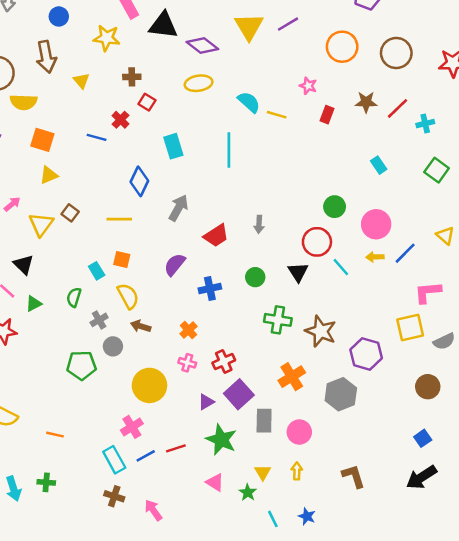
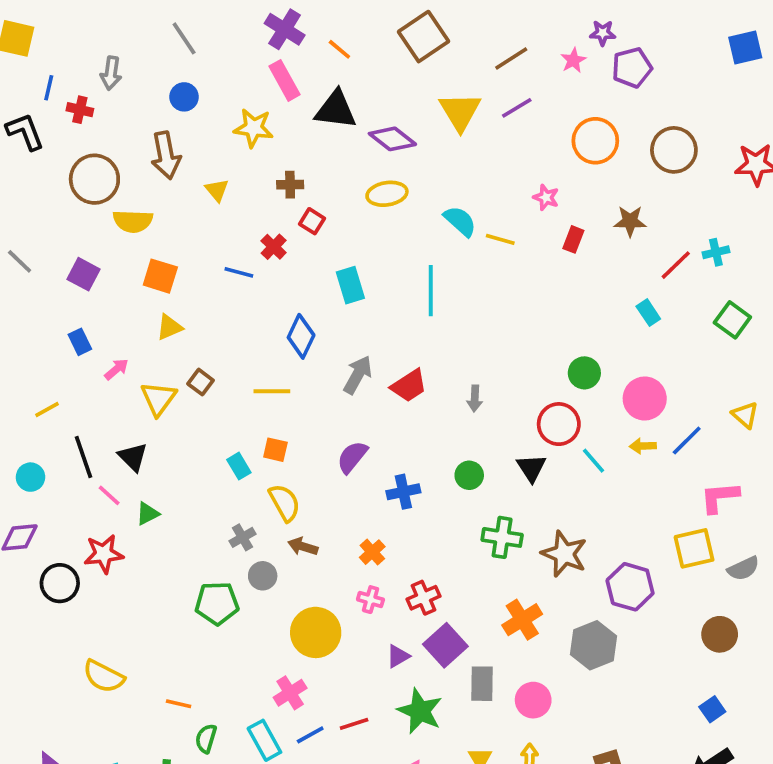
red line: (398, 108) -> (676, 265), moved
red trapezoid: (216, 236) -> (409, 386), moved
green semicircle: (74, 297) -> (206, 738), moved

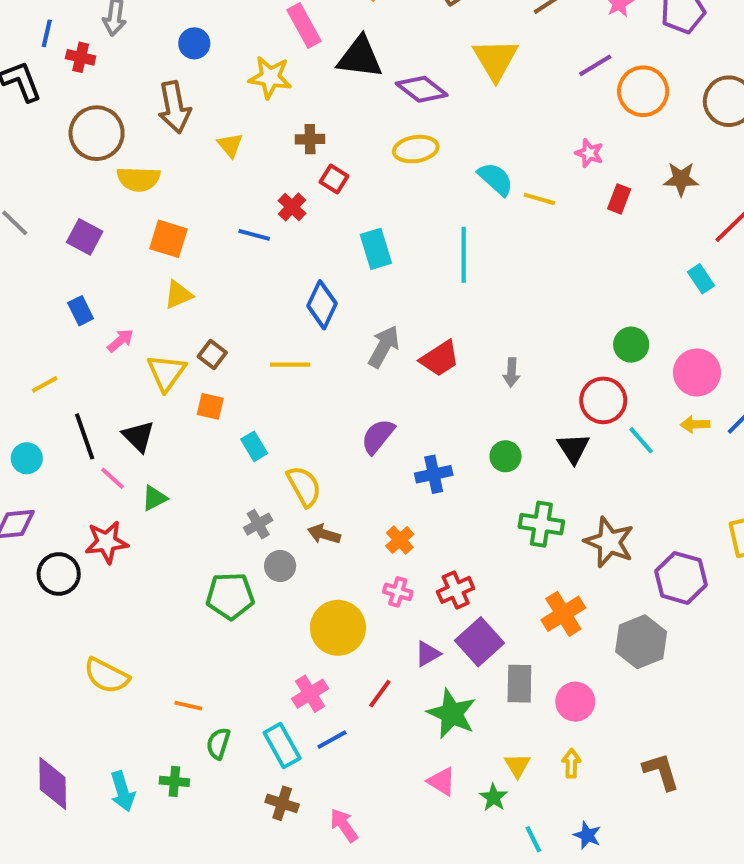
purple line: (517, 108) -> (595, 65), moved
orange square: (275, 450) -> (210, 406), moved
red line: (354, 724) -> (380, 694), moved, turned -36

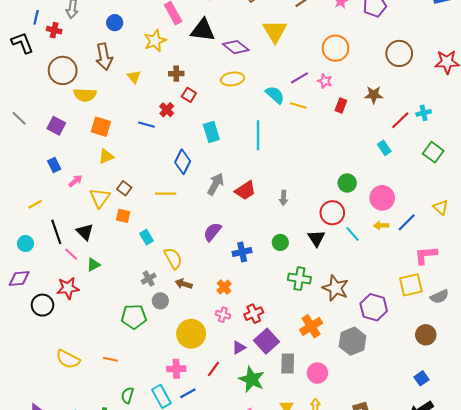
purple line: (595, 65) -> (299, 78), moved
yellow star: (270, 77) -> (155, 41), turned -30
orange circle: (643, 91) -> (336, 48), moved
pink cross: (310, 694) -> (176, 369), turned 30
orange line: (188, 706) -> (110, 359), moved

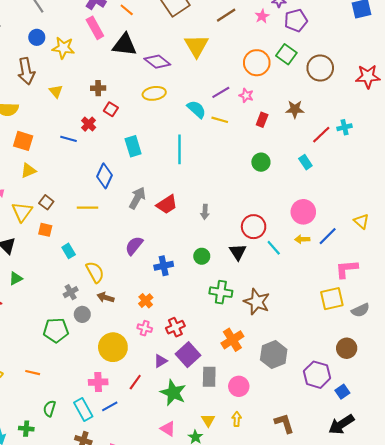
yellow star: (155, 41) -> (63, 48), moved, turned 30
green square: (433, 152) -> (286, 54), moved
green circle: (347, 183) -> (261, 162), moved
purple hexagon: (374, 307) -> (317, 375), moved

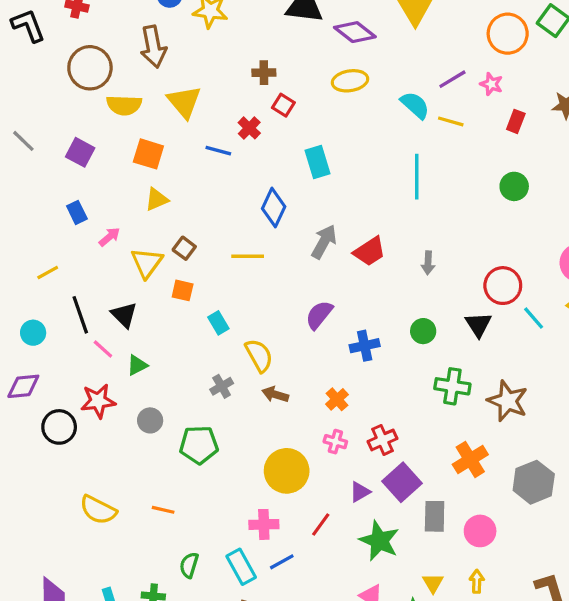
yellow triangle: (56, 91) -> (184, 102), moved, size x1.6
cyan line: (180, 149) -> (417, 177), moved
gray circle: (82, 314) -> (150, 420), moved

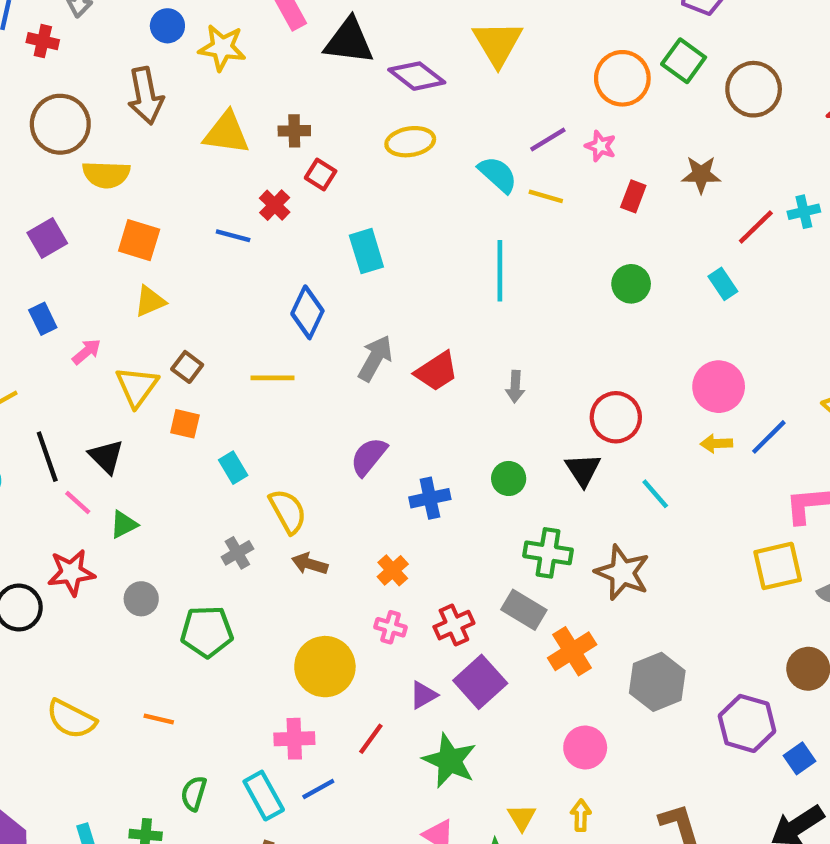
yellow triangle: (184, 102) -> (227, 133), moved, turned -42
purple square: (80, 152) -> (47, 238), turned 32
cyan line: (534, 318) -> (655, 494), moved
gray rectangle: (435, 516) -> (524, 610), moved, turned -60

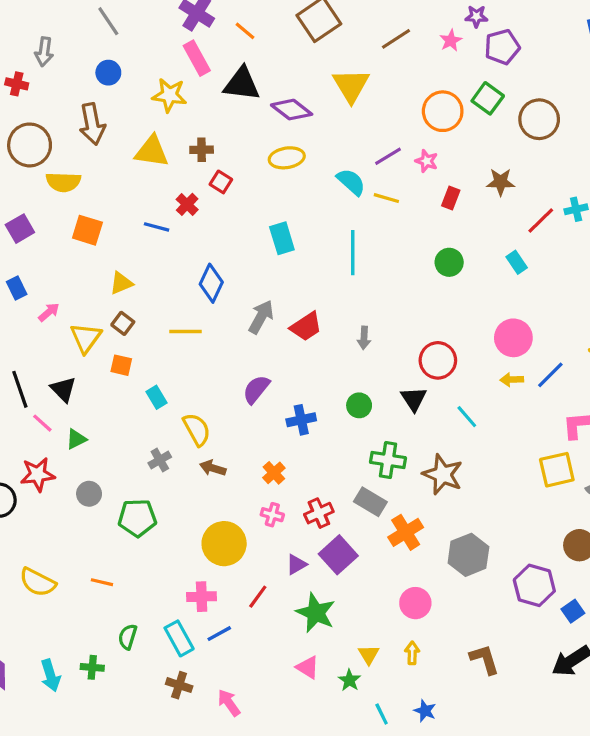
yellow star: (222, 48) -> (169, 95), moved
cyan rectangle: (366, 251) -> (282, 238), moved
yellow triangle: (150, 301) -> (121, 283), moved

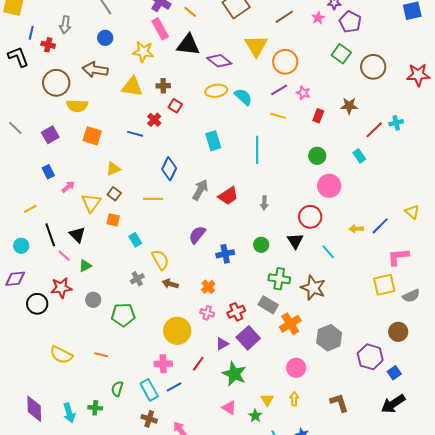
purple pentagon: (502, 47) -> (350, 22), turned -30
orange circle: (443, 111) -> (285, 62), moved
brown arrow: (92, 124) -> (95, 70), turned 110
cyan semicircle: (351, 182) -> (243, 97), moved
pink circle: (513, 338) -> (329, 186), moved

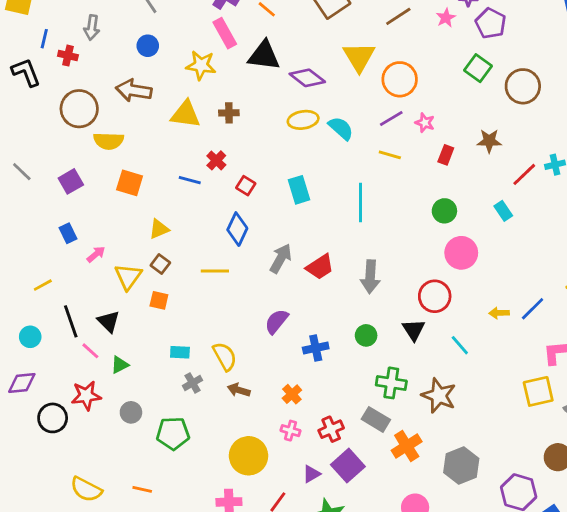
red square: (175, 106) -> (246, 186), moved
gray arrow: (264, 203) -> (370, 277), size x1.6
cyan rectangle: (135, 240) -> (180, 352), moved, turned -56

